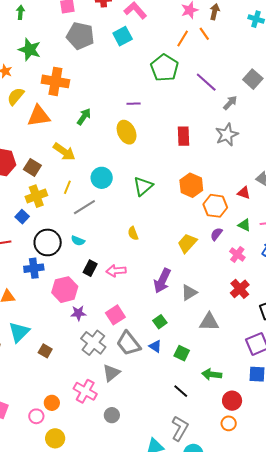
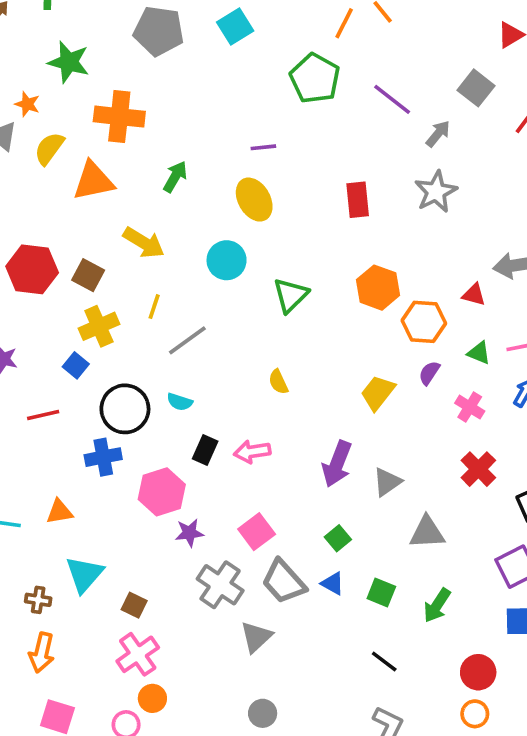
cyan circle: (102, 178) -> (227, 260), moved
green arrow: (212, 374) -> (437, 605), moved, turned -60
pink cross: (85, 391) -> (138, 654), moved, turned 30

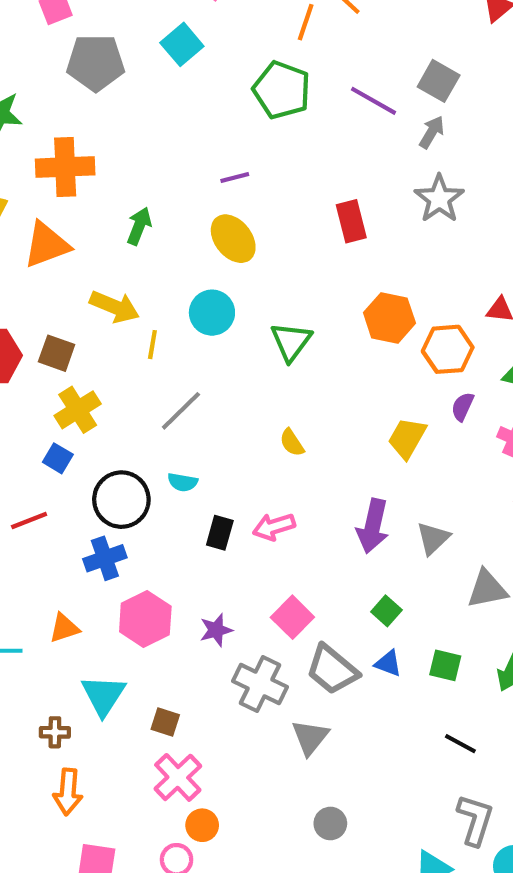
gray square: (476, 88) -> (439, 81), moved
yellow line: (154, 307) -> (152, 345), moved
pink hexagon: (162, 492) -> (145, 619), moved

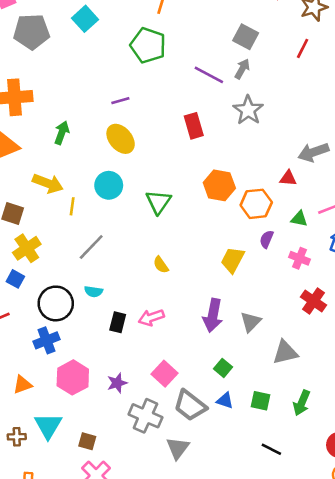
purple line: (373, 101) -> (209, 75), moved
brown cross: (55, 732) -> (17, 437), moved

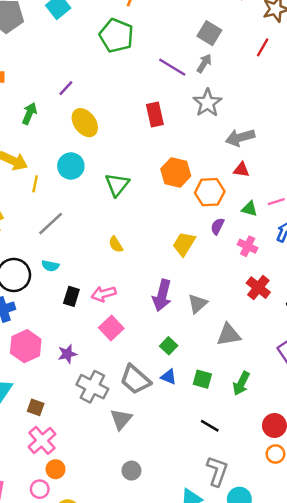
purple line: (120, 101) -> (66, 88), moved, turned -35
gray arrow: (313, 152) -> (240, 137), moved
pink square: (164, 374) -> (111, 328), moved

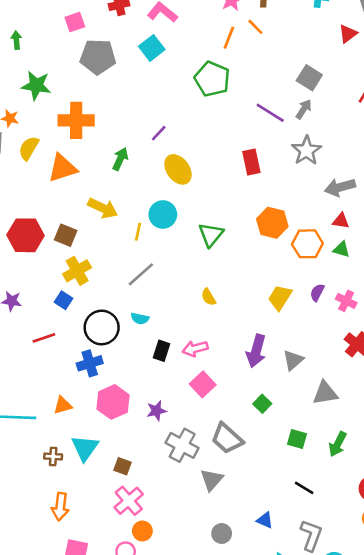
yellow line: (35, 184) -> (138, 232), moved
green triangle: (250, 209) -> (341, 249), moved
purple semicircle: (217, 226) -> (317, 292), moved
blue triangle: (169, 377) -> (265, 520), moved

